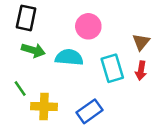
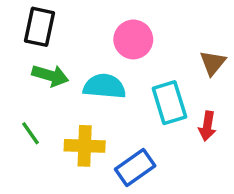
red arrow: (141, 71) -> (207, 126), moved
yellow cross: (44, 106) -> (85, 146), moved

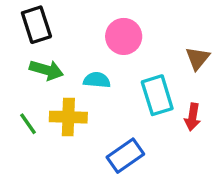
black rectangle: (40, 27) -> (36, 25), turned -30
cyan semicircle: (104, 86) -> (97, 80), size x0.7
yellow cross: (85, 146) -> (68, 117), moved

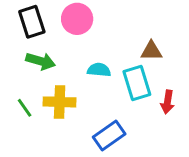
pink circle: (124, 36) -> (77, 19), moved
brown triangle: (198, 58) -> (151, 51), moved, turned 50
cyan semicircle: (97, 80) -> (99, 70), moved

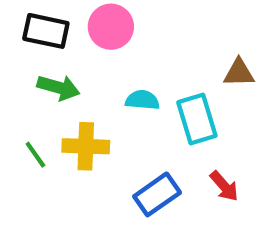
black rectangle: (32, 22) -> (46, 31), turned -60
brown triangle: (151, 51) -> (239, 73), moved
red arrow: (167, 102) -> (224, 186), moved, turned -50

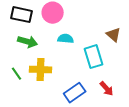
brown triangle: (239, 73) -> (114, 35), turned 42
cyan semicircle: (142, 100) -> (66, 39), moved

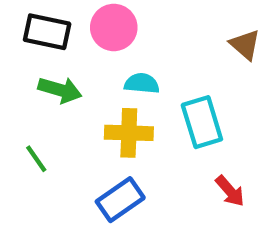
brown triangle: (114, 35) -> (245, 45), moved
yellow cross: (41, 70) -> (129, 133), moved
blue rectangle: (75, 93) -> (120, 200), moved

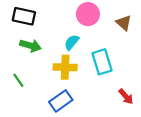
pink circle: (114, 27) -> (88, 14), moved
cyan semicircle: (142, 83) -> (72, 42), turned -56
red arrow: (230, 191) -> (126, 97), moved

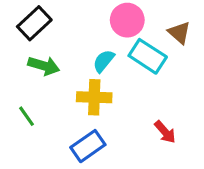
black rectangle: (24, 16) -> (34, 23), turned -55
cyan rectangle: (102, 62) -> (148, 56), moved, turned -40
red arrow: (126, 97) -> (165, 132), moved

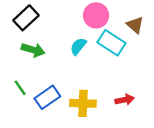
yellow cross: (94, 97) -> (83, 103), moved
red arrow: (165, 132) -> (125, 100), turned -60
blue rectangle: (88, 146) -> (47, 97), moved

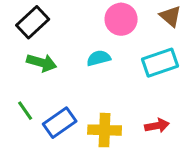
brown triangle: (135, 25) -> (170, 16), moved
cyan rectangle: (111, 43) -> (160, 63), moved, turned -52
cyan semicircle: (78, 46) -> (99, 58), turned 36

